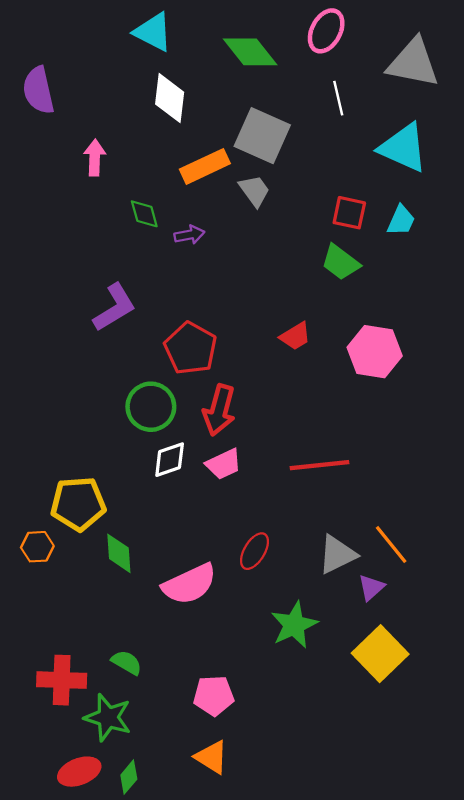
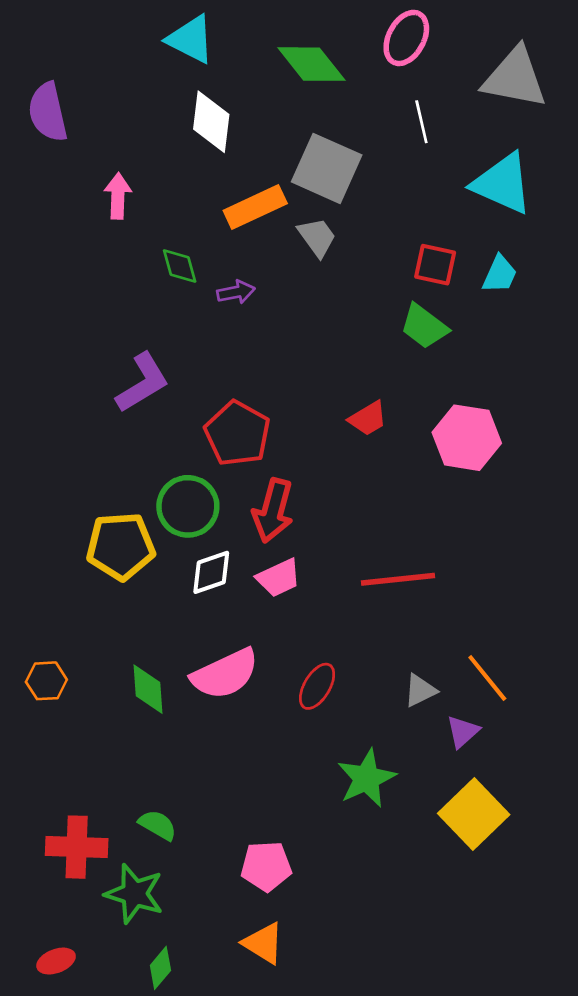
yellow pentagon: (78, 504) -> (121, 546), moved
gray triangle: (337, 554) -> (420, 690), size x0.7
pink semicircle: (189, 584) -> (225, 674), moved
red ellipse: (79, 772) -> (56, 961), moved, size x0.7

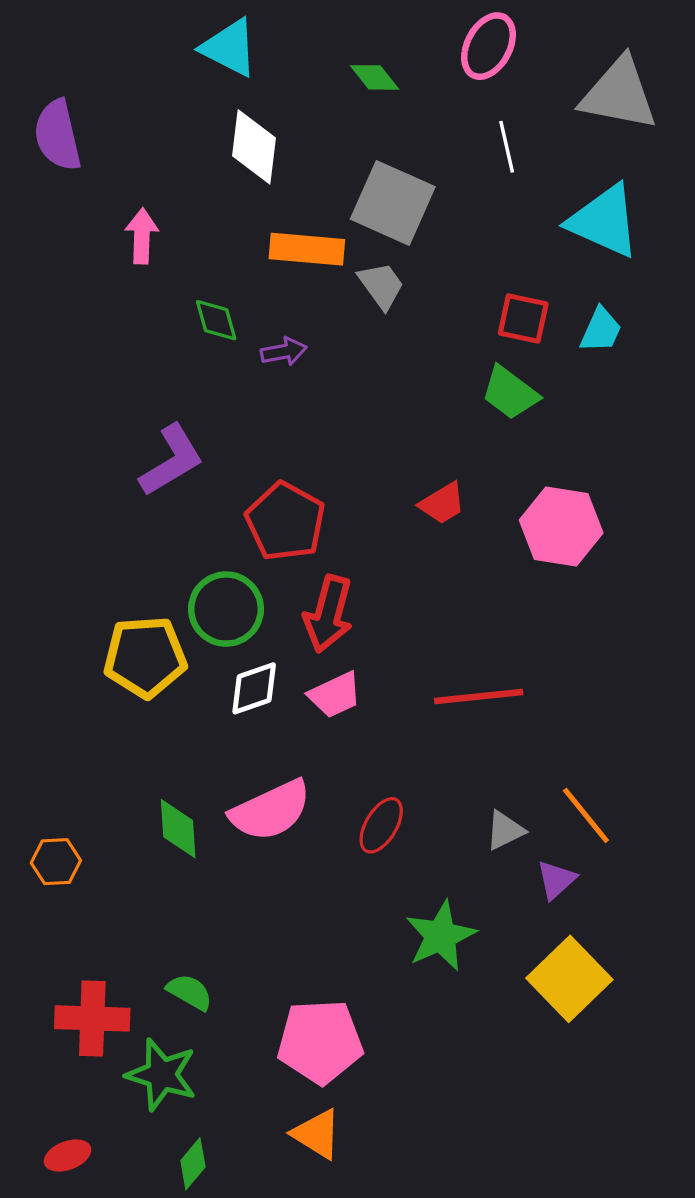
green diamond: (312, 64) -> (375, 77), size x0.6
orange rectangle: (255, 207) -> (307, 249), turned 30
orange hexagon: (46, 681) -> (56, 862), moved
pink pentagon: (266, 866) -> (320, 1042), size x1.4

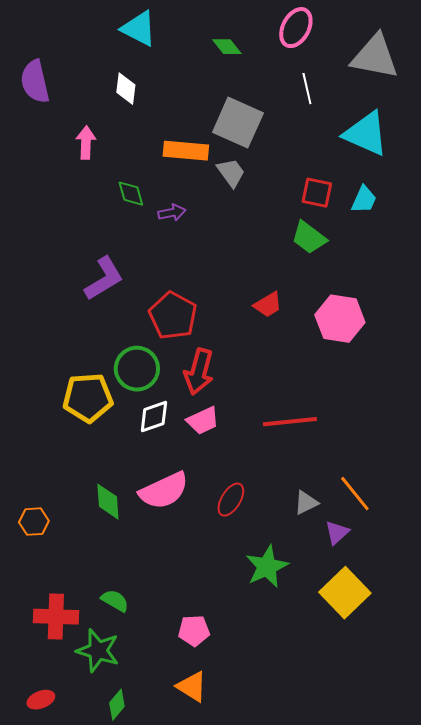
white diamond: (254, 147) -> (126, 89), moved, size x0.7
pink pentagon: (320, 1042) -> (194, 631), size x0.6

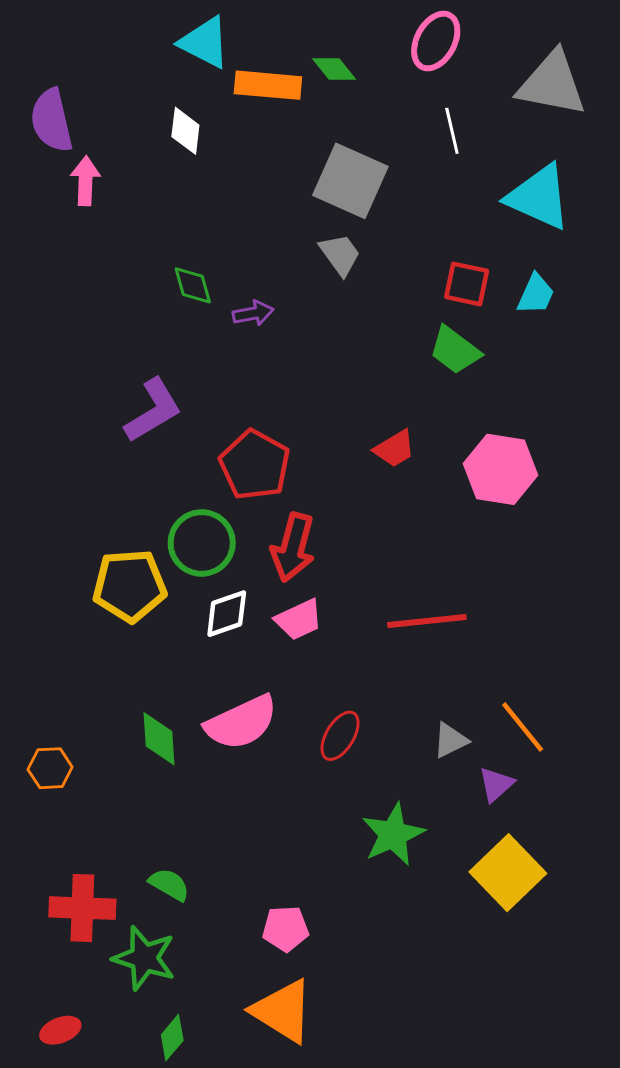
pink arrow: (86, 143) -> (85, 181), moved
orange rectangle: (186, 151) -> (268, 85), moved
orange triangle: (192, 687) -> (283, 1011), size x1.4

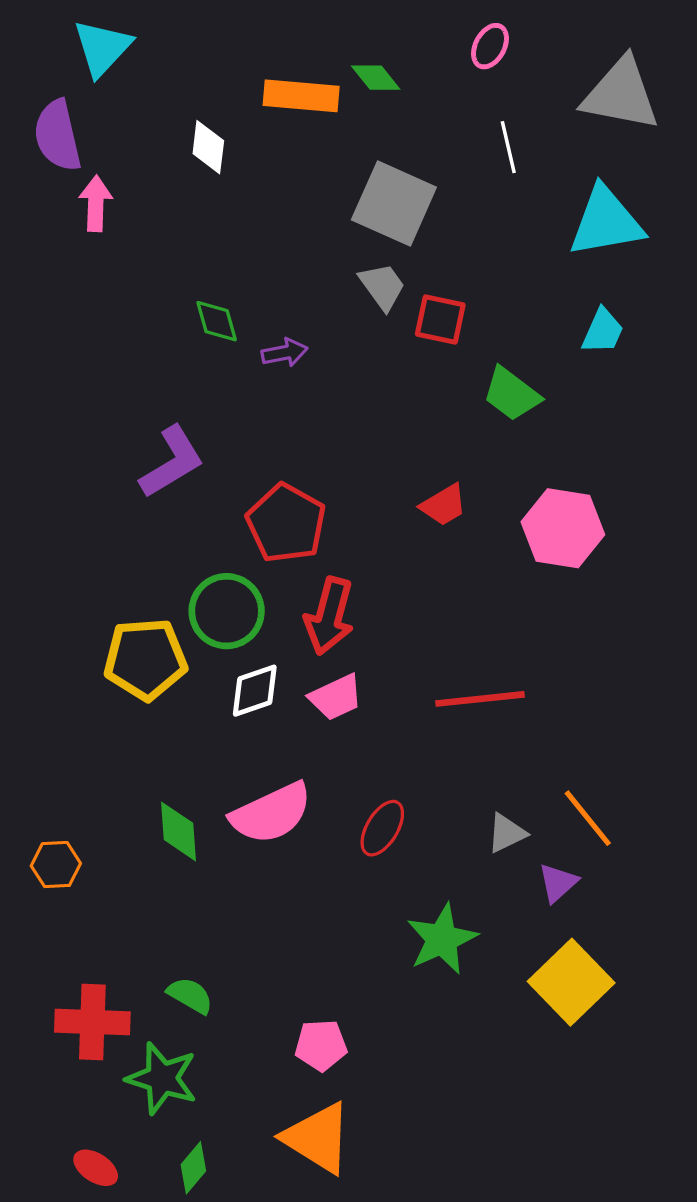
pink ellipse: (436, 41) -> (490, 46), size x0.7
cyan triangle: (205, 42) -> (102, 48), moved, turned 46
cyan triangle: (539, 197) -> (606, 222), turned -34
red square: (467, 284) -> (440, 319), moved
red ellipse: (60, 1030) -> (96, 1168), moved, turned 54

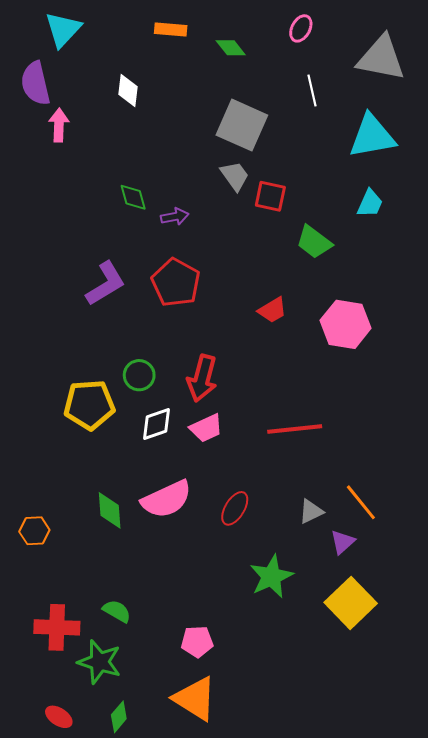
orange rectangle: (301, 96) -> (171, 29), moved, size x0.7
red pentagon: (286, 523) -> (176, 283), moved
green circle: (227, 611) -> (139, 375), size x0.7

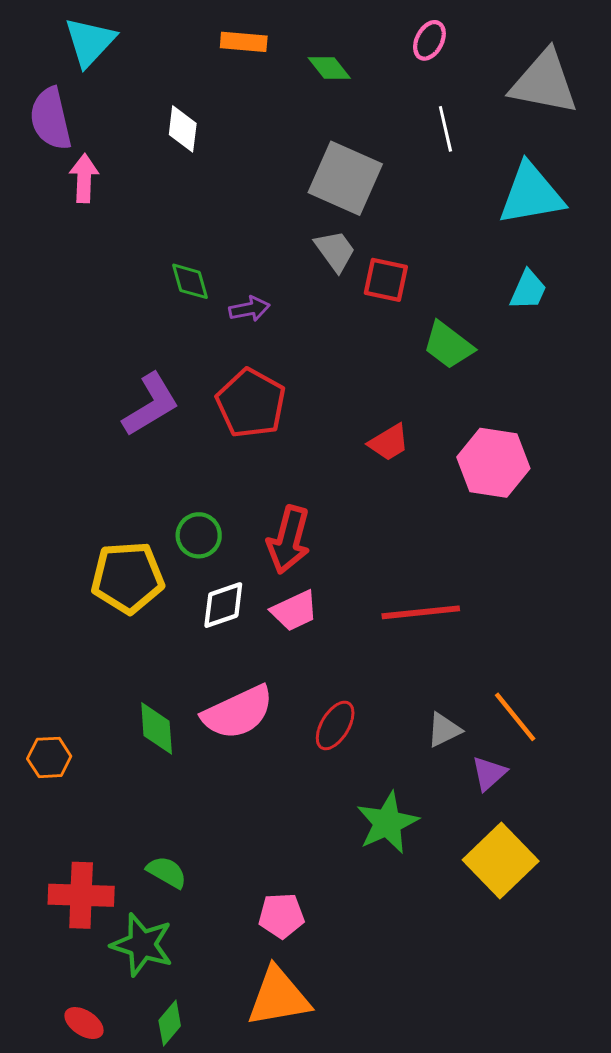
orange triangle: (195, 699) -> (279, 997), turned -42

